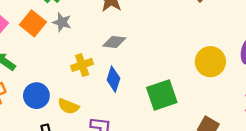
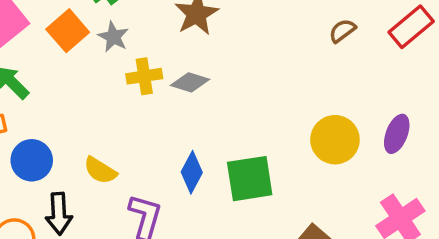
yellow cross: (82, 65) -> (144, 76), moved
blue diamond: (113, 79) -> (192, 172), moved
blue circle: (36, 96) -> (32, 160), moved

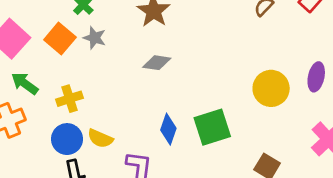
yellow cross: (144, 76) -> (69, 99), moved
blue circle: (32, 160) -> (67, 139), moved

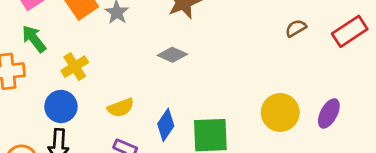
yellow cross: (69, 99) -> (75, 67), turned -30
yellow semicircle: (100, 138) -> (121, 108), moved, turned -60

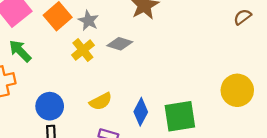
gray diamond: (172, 55) -> (120, 44), moved
yellow cross: (75, 67) -> (83, 50), moved

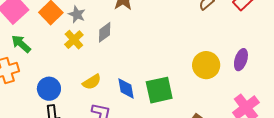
gray diamond: (120, 44) -> (105, 32), turned -50
blue diamond: (141, 112) -> (126, 88), turned -35

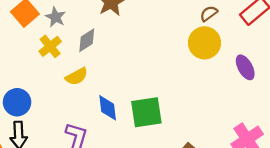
purple ellipse: (241, 60) -> (245, 67), moved, turned -50
yellow circle: (206, 65) -> (205, 43), moved
yellow semicircle: (92, 82) -> (77, 76), moved

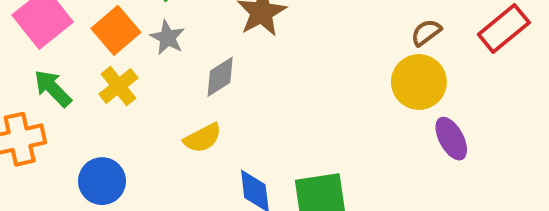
yellow cross: (50, 46) -> (118, 86), moved
purple ellipse: (245, 67) -> (451, 139), moved

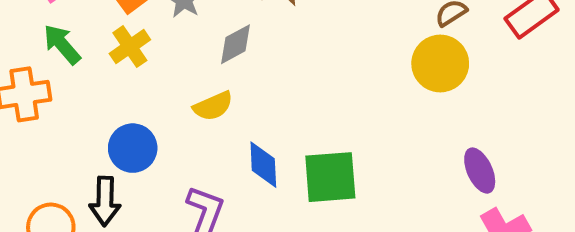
purple ellipse: (451, 139) -> (480, 171), moved
blue circle: (102, 181) -> (133, 148), moved

